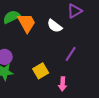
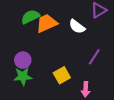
orange trapezoid: (27, 23) -> (47, 23), turned -85

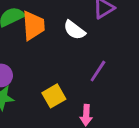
orange trapezoid: (47, 23) -> (33, 26), turned 110

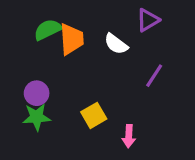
purple line: (98, 71) -> (154, 76), moved

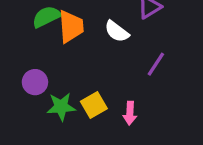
green star: (37, 117) -> (61, 107), moved
pink arrow: (129, 136) -> (130, 113), moved

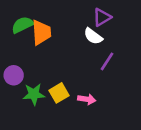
white semicircle: (117, 31) -> (93, 36), moved
pink arrow: (130, 113) -> (87, 99), turned -84

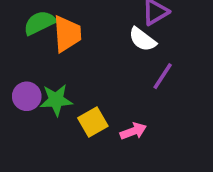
green star: (34, 94) -> (56, 100), moved
pink arrow: (87, 99) -> (133, 131), turned -30

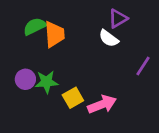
purple line: (163, 76) -> (143, 66), moved
pink arrow: (133, 131) -> (102, 104), size x1.5

